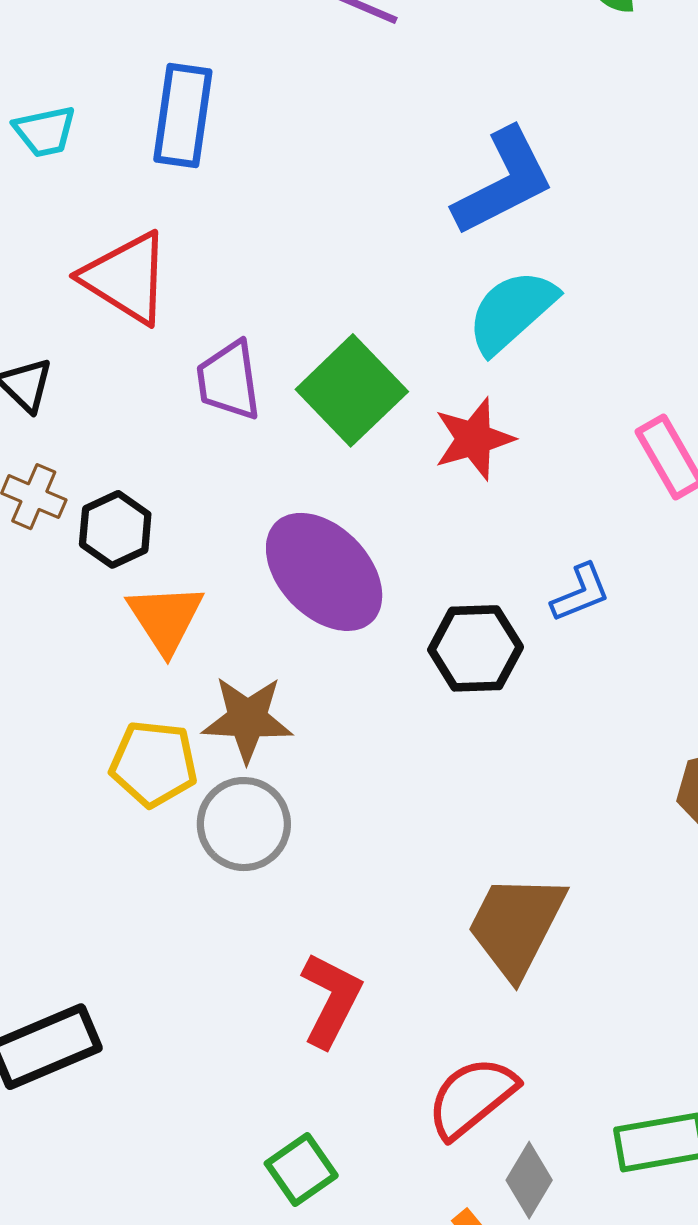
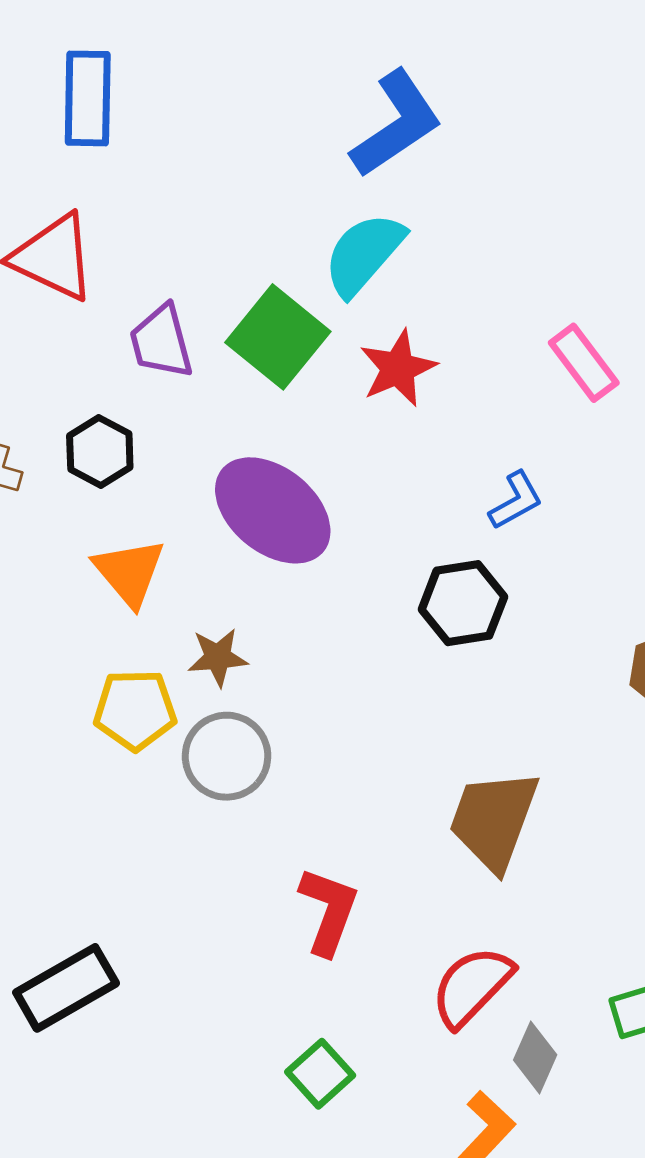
cyan semicircle: (512, 311) -> (364, 254), moved
black hexagon: (115, 529) -> (100, 451), moved
black hexagon: (476, 648) -> (463, 603), moved
brown star: (247, 719) -> (218, 657), size x0.7

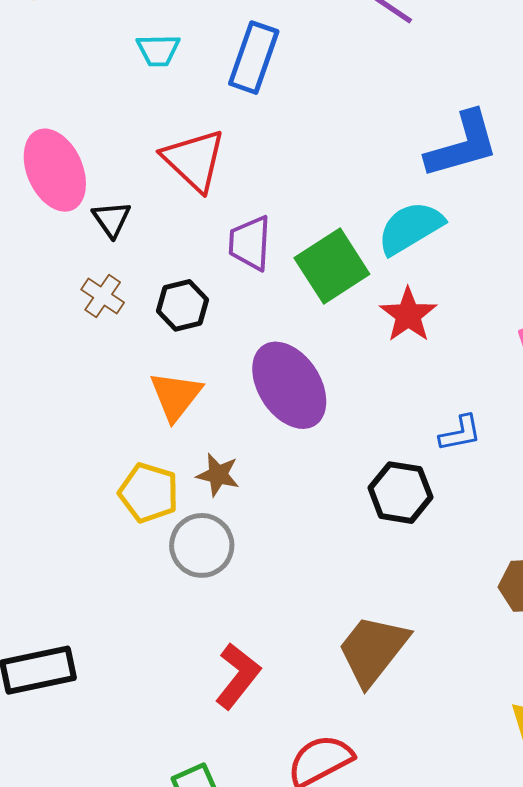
red star: (398, 368) -> (408, 315), turned -30

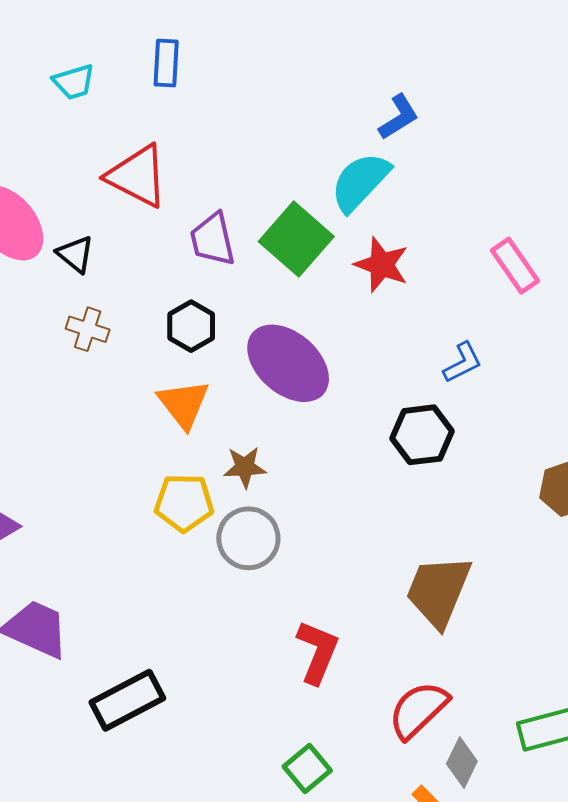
blue rectangle: (254, 58) -> (166, 63), size x0.7
blue L-shape: (462, 145) -> (399, 117), moved, size x0.6
black hexagon: (182, 305) -> (191, 326), moved

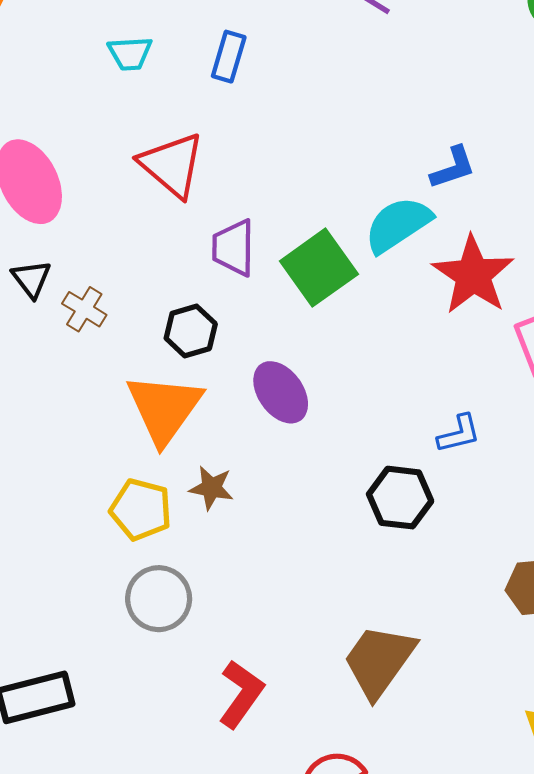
black triangle: (75, 254) -> (31, 279), moved
red star: (382, 265) -> (473, 275), moved, size x1.4
purple ellipse: (288, 363) -> (281, 392), size x0.7
orange triangle: (184, 404) -> (164, 409), size x1.4
gray circle: (248, 538) -> (159, 599), moved

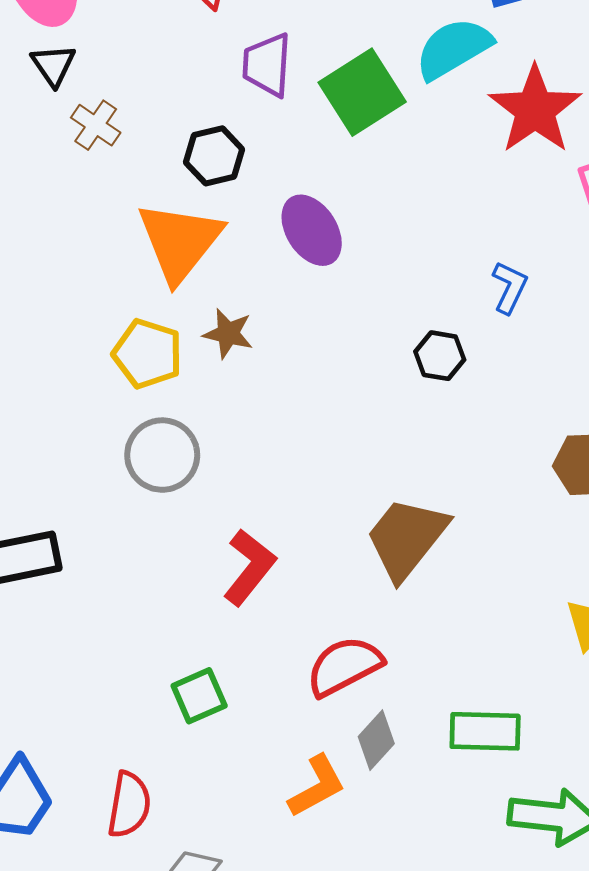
black triangle: (31, 279) -> (53, 65), moved
blue L-shape: (459, 434) -> (510, 287), turned -54
black hexagon: (400, 498) -> (440, 356), size x0.7

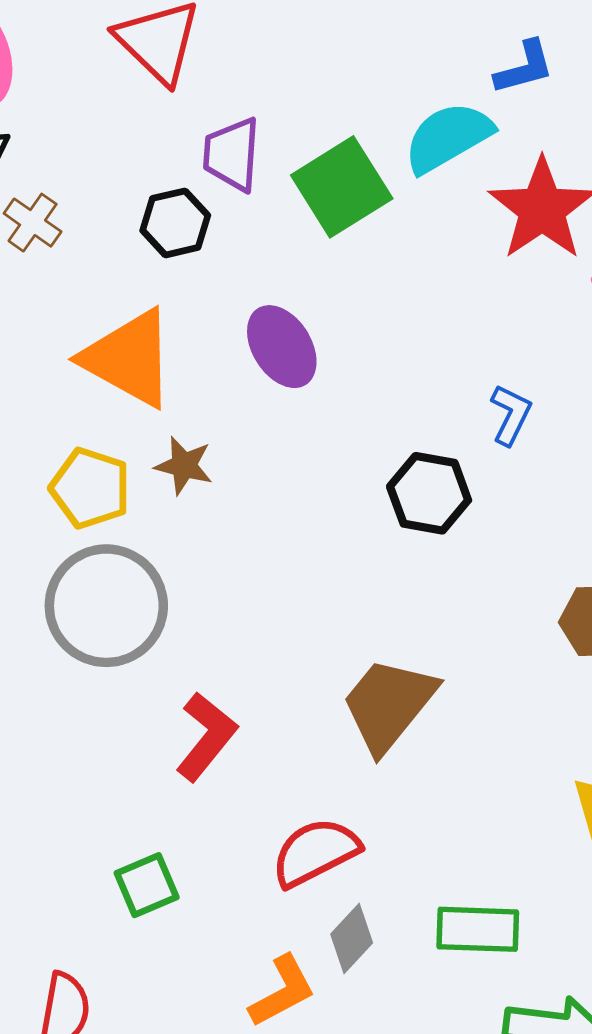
black hexagon: (214, 156) -> (175, 223), moved
orange triangle: (180, 242) -> (129, 358), turned -40
black hexagon: (440, 356) -> (429, 493), size x1.4
gray circle: (162, 455) -> (106, 606), size x1.4

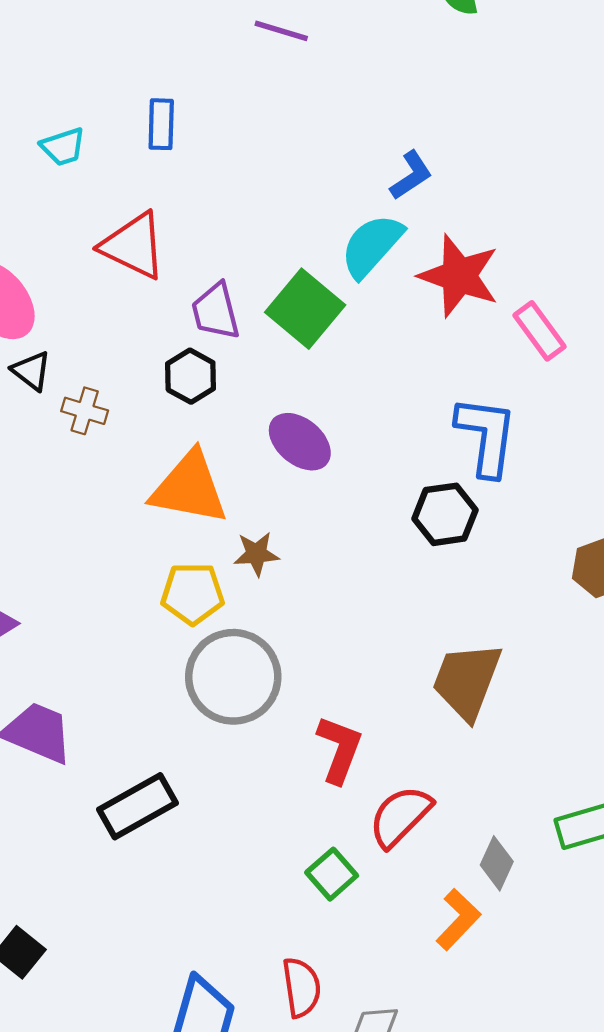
blue L-shape: (511, 415) -> (486, 436), size x1.8
red semicircle: (315, 852) -> (400, 816), moved

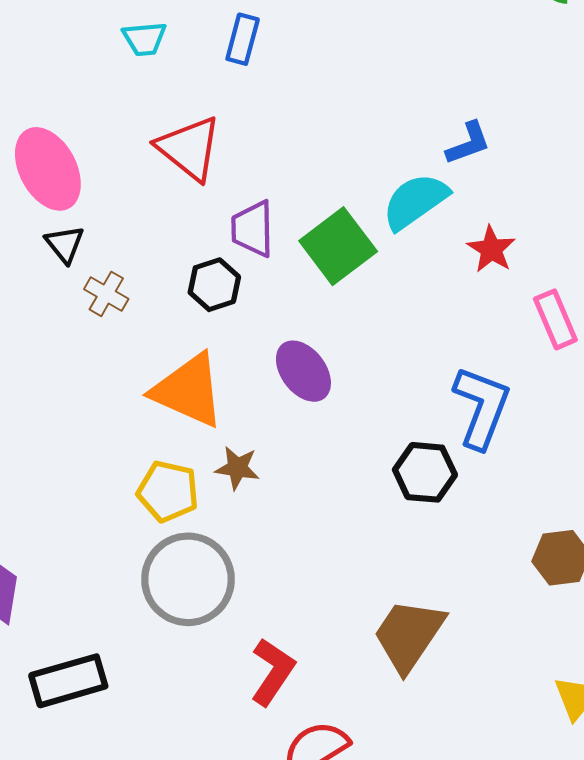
red star: (459, 276) -> (491, 249), size x0.6

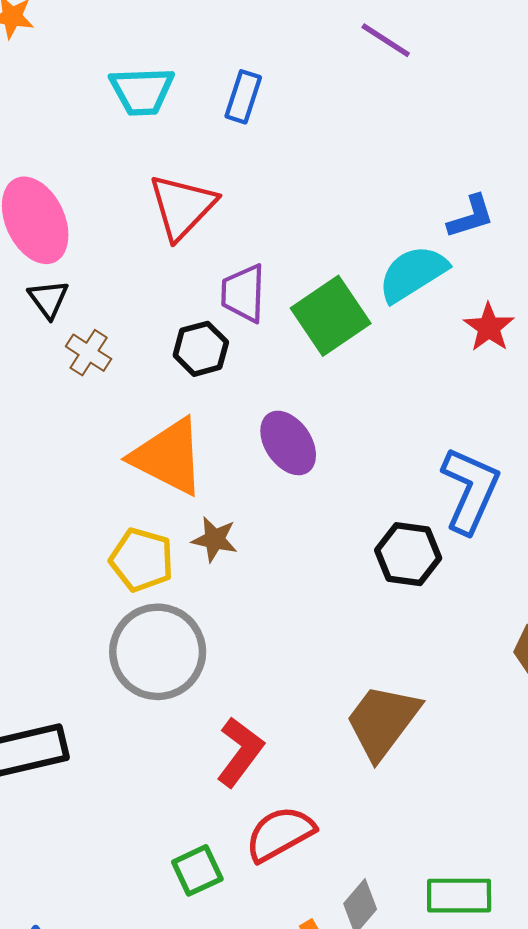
cyan trapezoid: (144, 39) -> (142, 91), size x1.4
red triangle: (189, 148) -> (182, 207), turned 32

